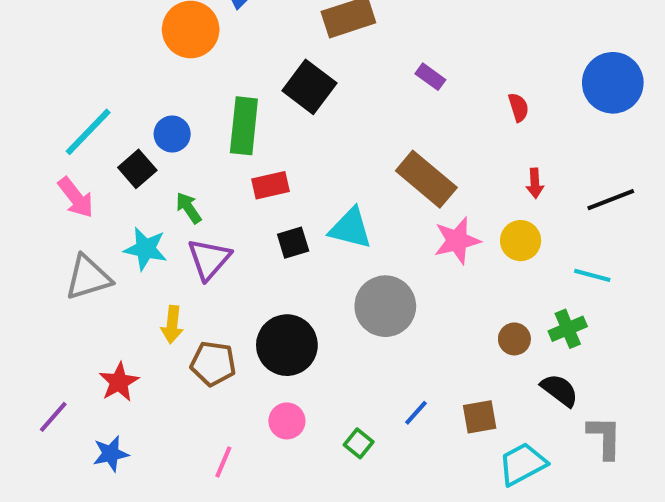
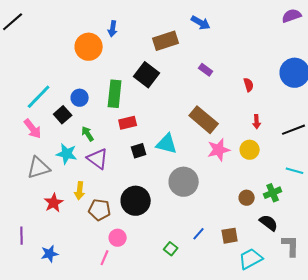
purple triangle: (209, 259) -> (98, 159), turned -35
cyan line: (592, 275) -> (295, 171), moved
red star: (119, 382) -> (54, 203), moved
purple line: (53, 417) -> (22, 236), turned -42
pink circle: (287, 421) -> (118, 238), moved

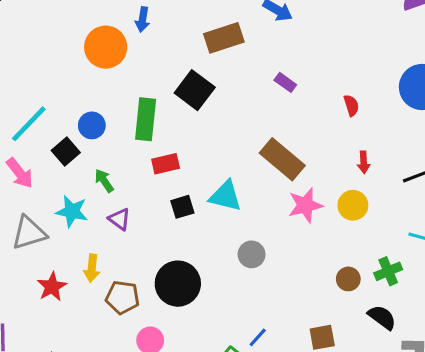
purple triangle: (98, 159) -> (119, 219), size x0.7
gray circle: (184, 182) -> (252, 254), size x0.6
blue line: (199, 234) -> (258, 337), moved

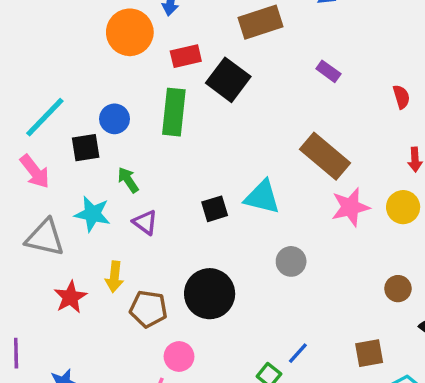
black square: (66, 152) -> (86, 148), turned 32
red rectangle: (166, 164) -> (186, 56), moved
gray triangle: (29, 233) -> (45, 238), turned 30

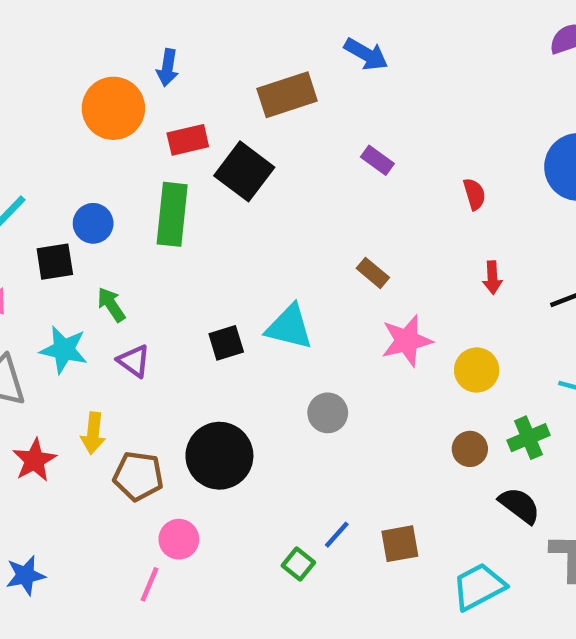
brown rectangle: (325, 156) -> (373, 273), size x0.5
yellow circle: (403, 207) -> (477, 370), moved
brown square: (369, 353) -> (400, 544), moved

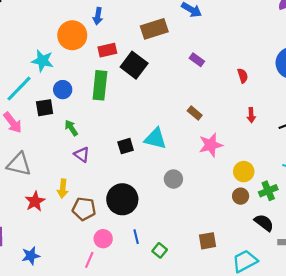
cyan star: (64, 350) -> (42, 61), moved
yellow circle: (477, 370) -> (244, 172), moved
blue line: (337, 535) -> (136, 237), moved, turned -56

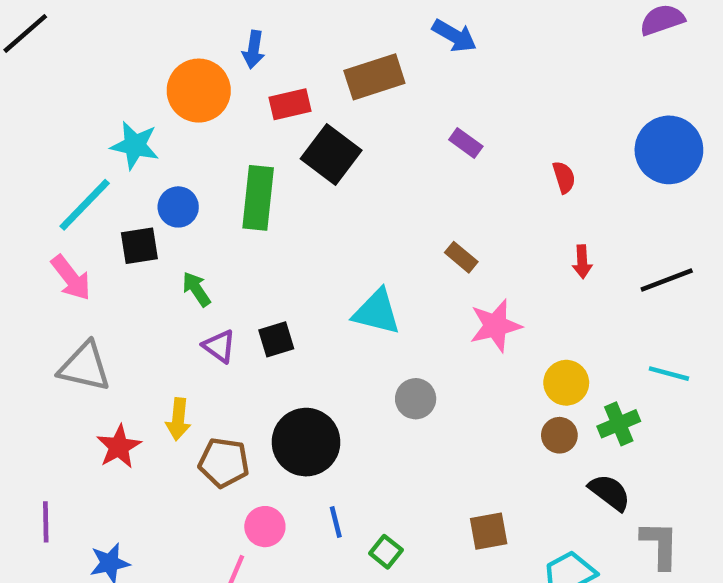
red rectangle: (107, 50) -> (290, 104), moved
black square: (126, 146) -> (276, 339), moved

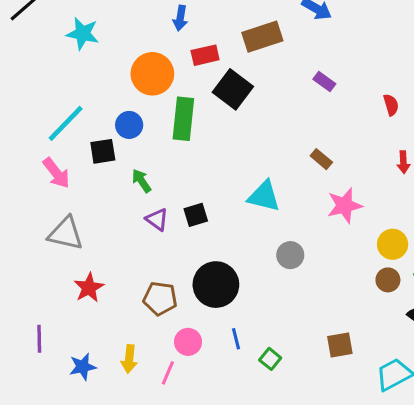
orange circle: (199, 91) -> (152, 74), moved
cyan star: (135, 145) -> (83, 34), moved
yellow arrow: (178, 419) -> (129, 359), moved

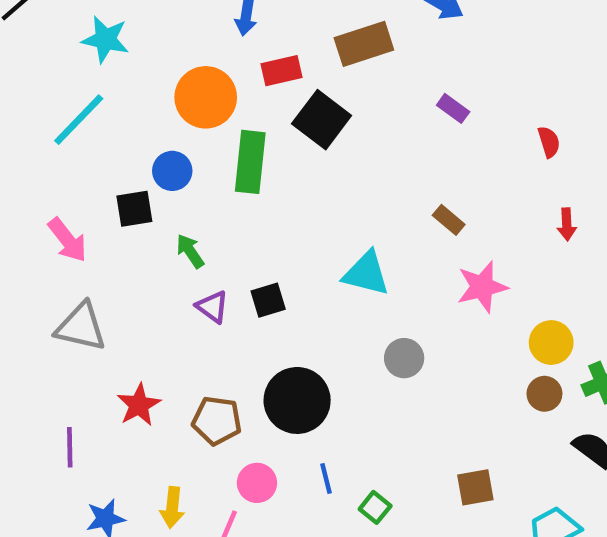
cyan line: (66, 123) -> (79, 120), moved
red star: (89, 288) -> (139, 405), moved
purple line: (39, 339) -> (70, 447), moved

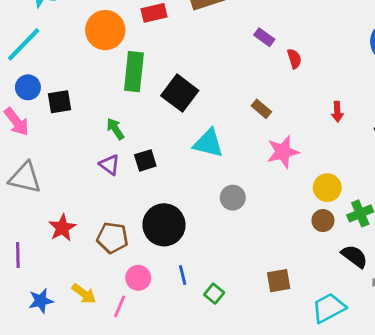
black square: (322, 120) -> (180, 93), moved
red semicircle: (549, 142) -> (294, 59), moved
blue circle: (172, 171) -> (28, 87), moved
green arrow: (190, 251) -> (115, 129), moved
yellow arrow: (172, 507) -> (84, 294), turned -60

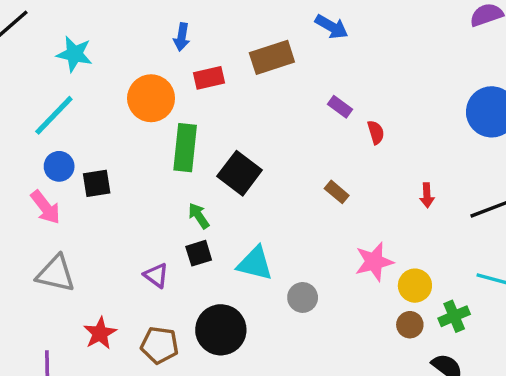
green arrow: (115, 129) -> (199, 216), moved
cyan triangle: (208, 143) -> (255, 263), moved
pink star: (283, 152) -> (374, 262), moved
purple triangle: (110, 165) -> (156, 275), moved

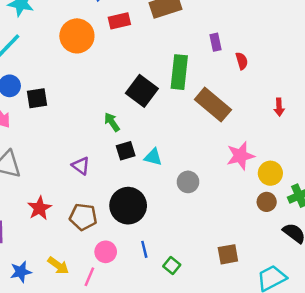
purple rectangle: (340, 107) -> (215, 42), turned 42
green rectangle: (185, 148) -> (179, 72), moved
brown rectangle: (337, 192) -> (213, 105), size x2.0
black square: (199, 253) -> (126, 151), moved
cyan triangle: (255, 263) -> (153, 157), size x0.7

